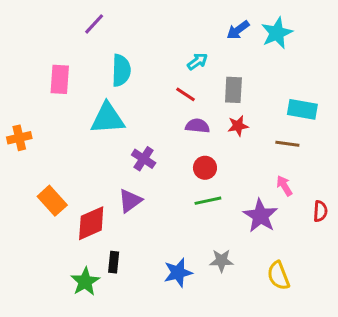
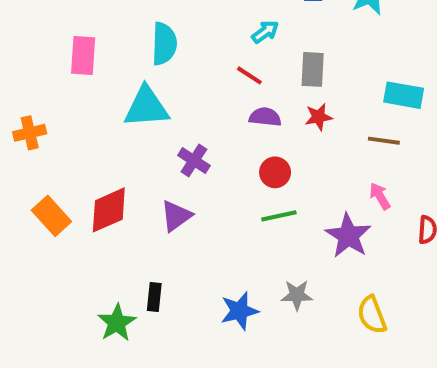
orange rectangle: (52, 201) -> (51, 216), moved
red diamond: (91, 223) -> (109, 210), moved

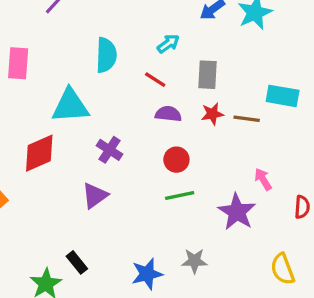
cyan semicircle: (164, 44) -> (106, 55), moved
brown line: (384, 141) -> (247, 119), moved
red diamond: (109, 210) -> (39, 153), moved
black rectangle: (154, 297) -> (77, 262), turned -45
yellow semicircle: (372, 315) -> (283, 269), moved

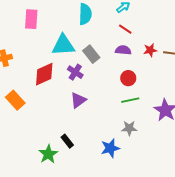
gray rectangle: (207, 75) -> (91, 54), moved, turned -42
red line: (155, 80) -> (125, 29), moved
purple cross: (110, 150) -> (75, 72), moved
gray star: (194, 261) -> (129, 128), moved

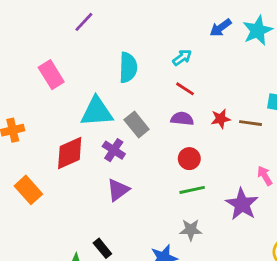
pink rectangle: (31, 19) -> (51, 75), turned -36

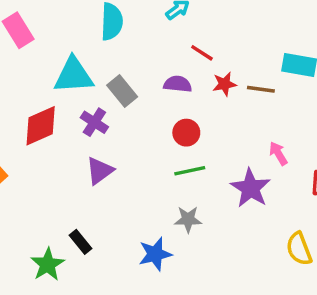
red line: (185, 89) -> (202, 53), moved

